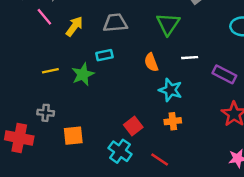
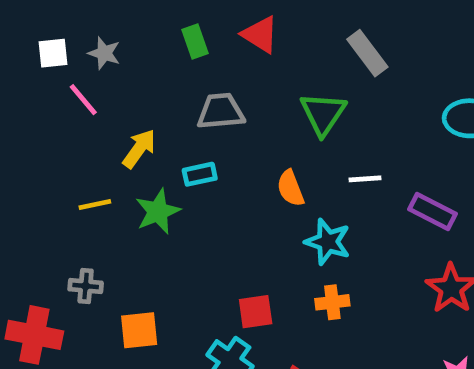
yellow arrow: (74, 26) -> (139, 149), moved
red square: (133, 126) -> (256, 312), turned 30

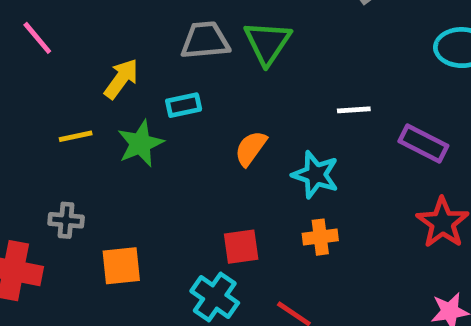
pink line: (83, 100) -> (37, 38), moved
green triangle: (323, 114) -> (267, 43), moved
orange semicircle: (290, 188) -> (251, 148), moved, turned 57

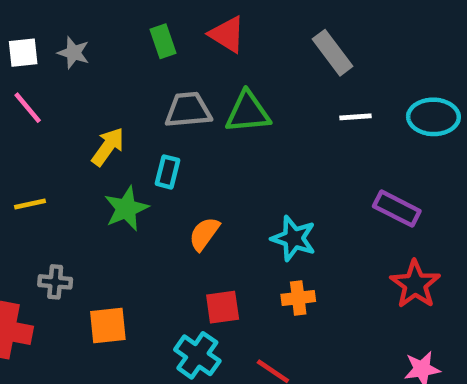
green triangle: (267, 43) -> (248, 112), turned 51
cyan rectangle: (184, 105) -> (168, 172), turned -64
white line: (354, 110) -> (356, 117), moved
yellow line: (76, 136) -> (30, 204), moved
orange semicircle: (251, 148) -> (204, 234), moved

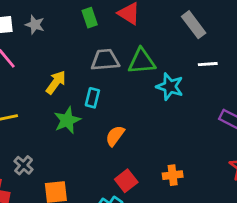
cyan star: (294, 238) -> (170, 87), moved
gray cross: (55, 282) -> (24, 165), turned 36
red square: (223, 307) -> (126, 181), turned -30

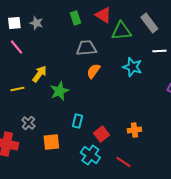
green triangle: (142, 61) -> (121, 31), moved
yellow arrow: (56, 82) -> (39, 74), moved
cyan rectangle: (92, 98) -> (77, 121), moved
orange semicircle: (115, 136) -> (93, 71), moved

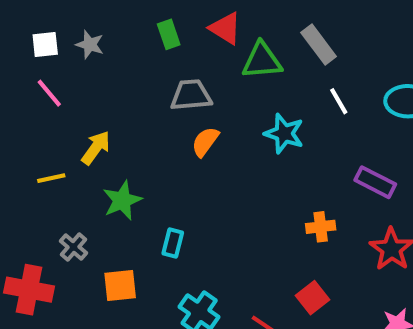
white line: (159, 51) -> (339, 101), turned 64
green star: (59, 91) -> (122, 200), moved
orange cross: (134, 130) -> (321, 227), moved
red square: (101, 134) -> (312, 298), moved

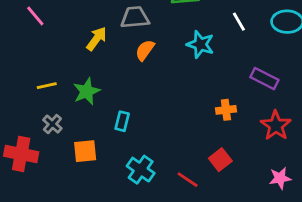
yellow arrow: (96, 148) -> (97, 39), moved
yellow line: (51, 178) -> (47, 86), moved

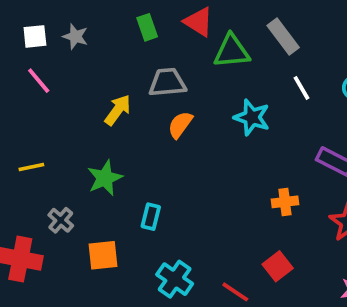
yellow line: (47, 86) -> (31, 167), moved

